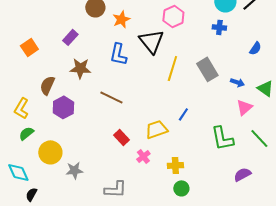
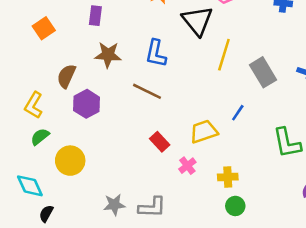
purple rectangle: (70, 37) -> (95, 16), turned -35
blue L-shape: (118, 54) -> (156, 53), moved
gray rectangle: (207, 69) -> (263, 72), moved
gray star: (74, 170) -> (114, 205), moved

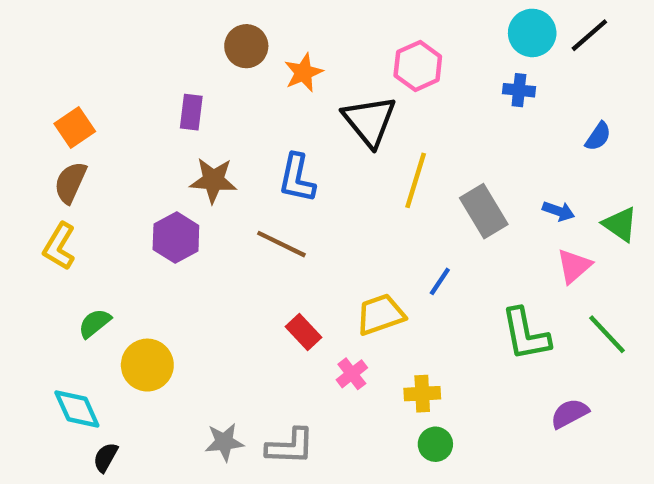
orange square: (44, 28) -> (75, 128), moved
brown semicircle: (66, 76) -> (70, 183), moved
purple hexagon: (87, 104) -> (176, 237), moved
yellow L-shape: (34, 105) -> (59, 246), moved

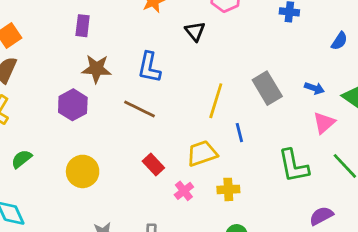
black triangle: (369, 121) -> (195, 31), size x0.6
yellow line: (416, 180) -> (216, 101), moved
blue line: (440, 281) -> (239, 133), turned -48
yellow circle: (147, 365) -> (83, 171), moved
yellow cross: (422, 394) -> (228, 189), moved

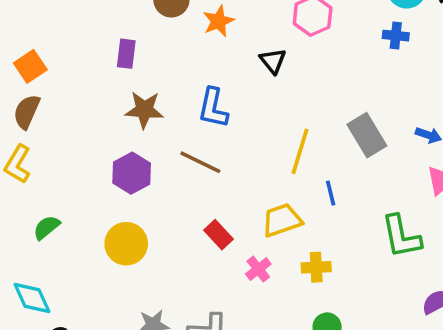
purple hexagon: (73, 105) -> (132, 173), moved

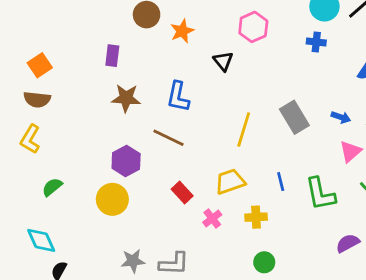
brown semicircle: (27, 112) -> (37, 99), turned -108
purple hexagon: (132, 173) -> (126, 161), moved
blue line: (331, 193) -> (281, 182), moved

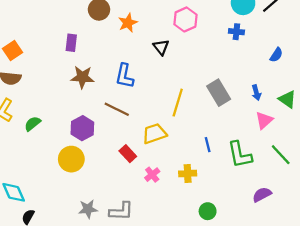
blue arrow: (341, 117) -> (256, 93), turned 56
yellow trapezoid: (230, 182) -> (154, 134), moved
green semicircle: (52, 187) -> (32, 124), moved
green circle: (264, 262) -> (208, 211), moved

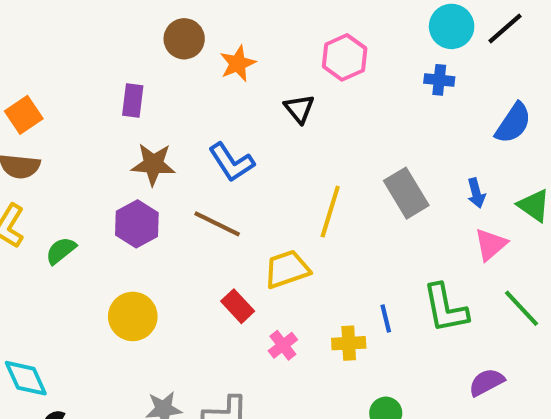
blue semicircle: (276, 55) -> (513, 123), size x1.5
blue L-shape: (124, 76) -> (231, 162), turned -45
purple hexagon: (82, 128) -> (137, 224), moved
blue line: (208, 145) -> (386, 319), moved

